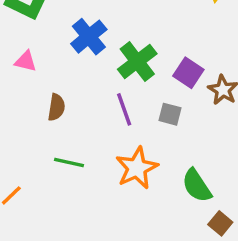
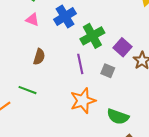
pink triangle: (26, 61) -> (32, 20), moved
green line: (69, 162) -> (28, 90), moved
green semicircle: (197, 186) -> (118, 117), turned -45

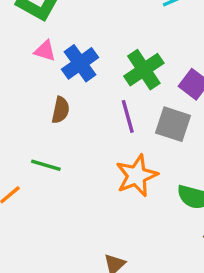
blue cross: (65, 16) -> (80, 63), moved
gray square: (108, 71) -> (173, 124), size x1.5

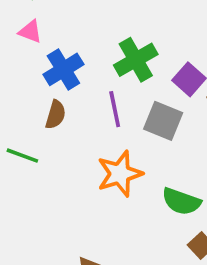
blue cross: (80, 63) -> (63, 69), moved
brown semicircle: (61, 110) -> (56, 115), moved

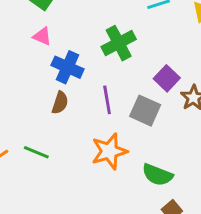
green cross: (136, 60) -> (119, 43), moved
blue cross: (63, 69) -> (67, 67), turned -36
green line: (22, 156) -> (36, 152), moved

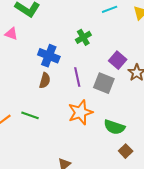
pink triangle: (42, 36) -> (11, 34), moved
green cross: (119, 43) -> (83, 37), size x0.7

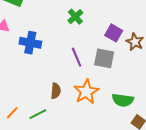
blue cross: (49, 56) -> (30, 43), moved
brown semicircle: (45, 80) -> (56, 91), moved
green line: (30, 115) -> (38, 114), moved, turned -36

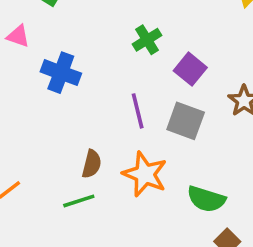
purple square: (114, 33) -> (190, 69), moved
orange star: (86, 92) -> (145, 174), turned -30
green line: (38, 114) -> (79, 201), moved

